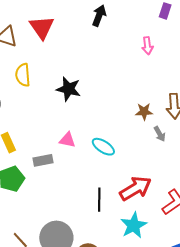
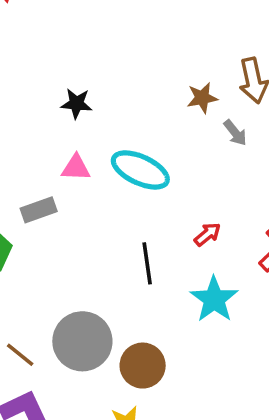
black star: (69, 89) -> (76, 103), moved, size x0.7
cyan ellipse: (103, 147) -> (140, 170), size x1.4
red arrow: (135, 188) -> (207, 234), size x0.5

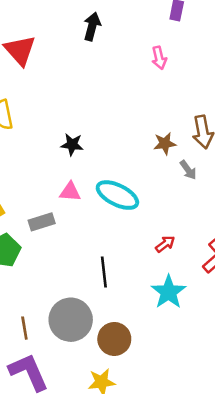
black line: (147, 263) -> (104, 272), moved
brown line: (20, 355) -> (24, 328), turned 40

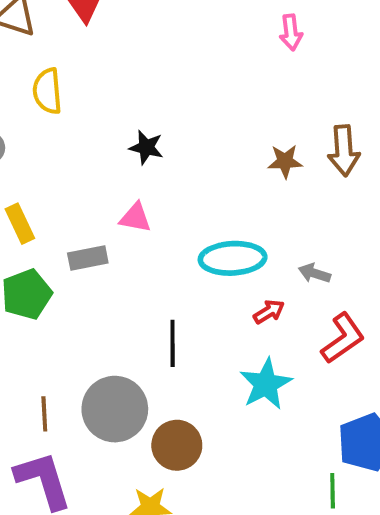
gray arrow: (188, 170) -> (314, 273), moved, turned 138
cyan ellipse: (117, 195) -> (233, 258), moved, turned -36

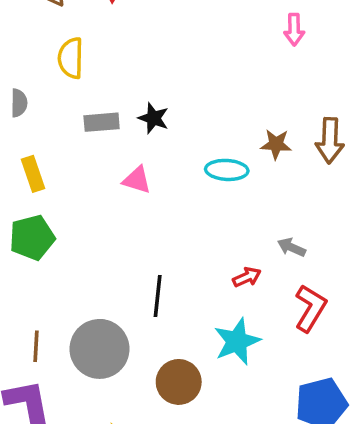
gray rectangle: (88, 258) -> (102, 122), moved
cyan ellipse: (233, 258) -> (227, 170), moved, size x0.7
red L-shape: (343, 338) -> (310, 308), turned -30
brown circle: (177, 445) -> (179, 382), moved

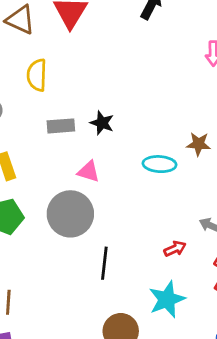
gray circle: (100, 349) -> (70, 214), moved

